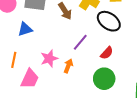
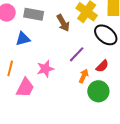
orange arrow: (68, 66) -> (84, 76), moved

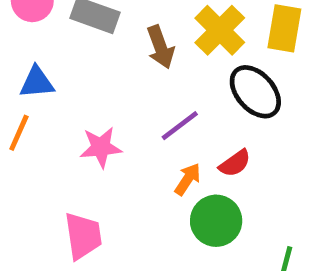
blue triangle: (23, 39) -> (37, 82), moved
pink trapezoid: (25, 88) -> (83, 236), moved, turned -45

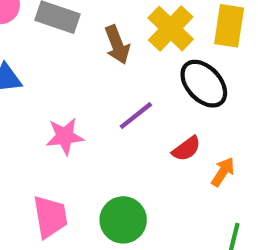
orange arrow: (188, 179) -> (223, 172), moved
green circle: (216, 221) -> (123, 220), moved

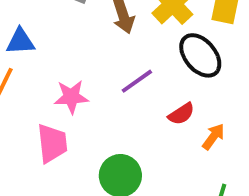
pink trapezoid: (50, 217) -> (52, 143), moved

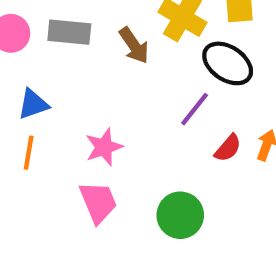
purple line: (137, 81) -> (195, 109), moved
red semicircle: (181, 114) -> (228, 148), moved

